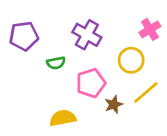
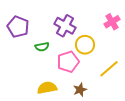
purple pentagon: (24, 36) -> (18, 27), turned 30
yellow circle: (131, 60) -> (85, 45), moved
brown star: (114, 105) -> (80, 90), moved

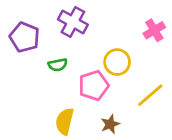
purple cross: (65, 26) -> (73, 22), moved
yellow semicircle: (47, 88) -> (65, 121), turned -66

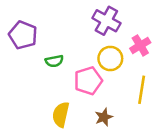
purple cross: (73, 22) -> (106, 21), moved
pink cross: (154, 30) -> (140, 45), moved
yellow line: (150, 95) -> (142, 90), turned -40

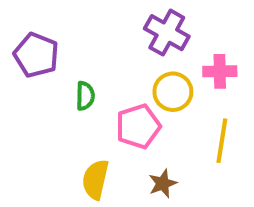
pink cross: (140, 45) -> (220, 71), turned 30
green semicircle: (54, 61) -> (85, 96), turned -78

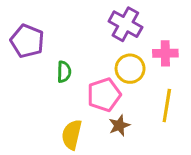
brown star: (163, 183) -> (119, 125), moved

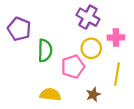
green semicircle: (64, 72) -> (45, 50), size x1.5
brown star: (119, 125) -> (93, 95), moved
yellow semicircle: (72, 135) -> (50, 95), turned 84

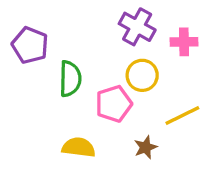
pink cross: (116, 38) -> (184, 42), moved
yellow line: (117, 74) -> (182, 116), turned 55

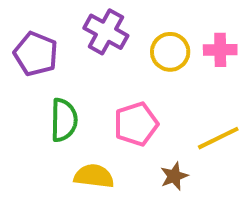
purple cross: (137, 27) -> (106, 32), moved
yellow circle: (142, 75) -> (170, 52), moved
green semicircle: (70, 79) -> (64, 120), moved

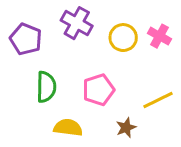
pink cross: (220, 50) -> (159, 36), turned 30

